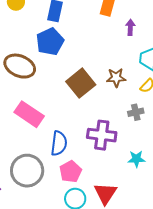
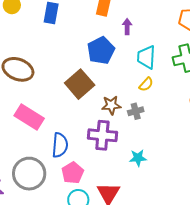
blue pentagon: (50, 42) -> (101, 50), moved
brown star: (116, 78) -> (111, 105), moved

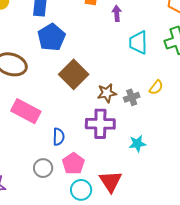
blue pentagon: (101, 50) -> (51, 37), moved
yellow semicircle: (146, 84) -> (156, 87), moved
blue semicircle: (60, 145) -> (59, 137), size x0.7
gray circle: (29, 174) -> (43, 168), moved, size x0.6

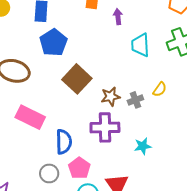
blue semicircle: (59, 137) -> (64, 142), size x1.4

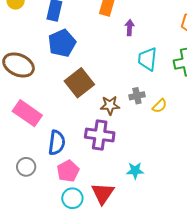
gray cross: (135, 100) -> (137, 96), moved
cyan star: (143, 146) -> (135, 171), moved
gray circle: (49, 173) -> (26, 167), moved

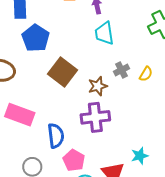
cyan trapezoid: (147, 59) -> (104, 33), moved
cyan star: (135, 171) -> (140, 156), moved

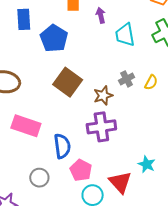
cyan trapezoid: (104, 33) -> (125, 35), moved
blue pentagon: (35, 38) -> (54, 38), moved
cyan star: (140, 156) -> (147, 164), turned -30

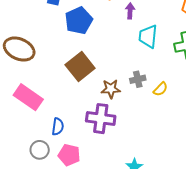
blue semicircle: (62, 146) -> (58, 127), size x0.7
pink pentagon: (81, 170) -> (69, 155), turned -30
gray circle: (39, 178) -> (40, 150), moved

